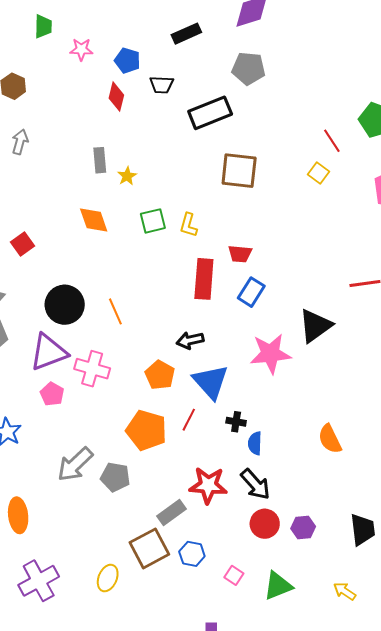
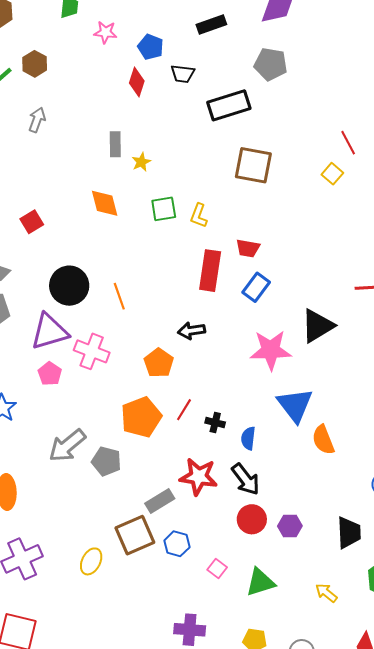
blue triangle: (211, 382) -> (295, 405), moved
black cross: (236, 422) -> (215, 423), moved
orange pentagon: (146, 430) -> (141, 417), turned 30

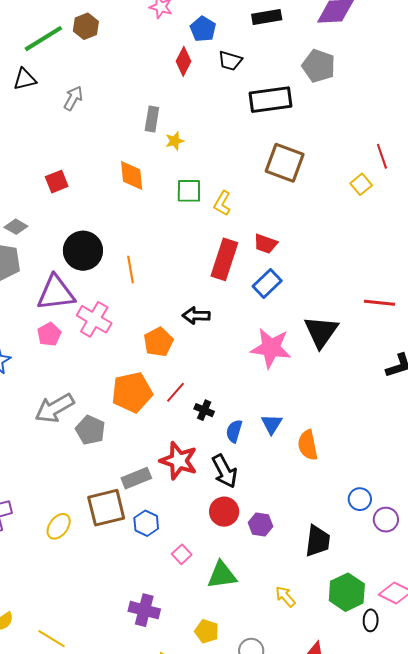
gray arrow: (37, 120) -> (73, 98), moved
black triangle: (317, 326) -> (321, 332), turned -33
blue triangle: (295, 405) -> (272, 424), moved, size x0.6

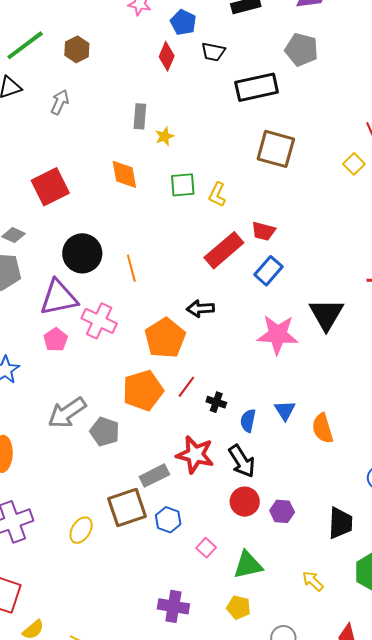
brown hexagon: (86, 26) -> (77, 49), moved
red square: (57, 182) -> (50, 187), size x1.6
red rectangle: (224, 259) -> (224, 250), turned 36
orange pentagon: (158, 342) -> (165, 338), size x1.4
yellow pentagon: (207, 631) -> (239, 607), moved

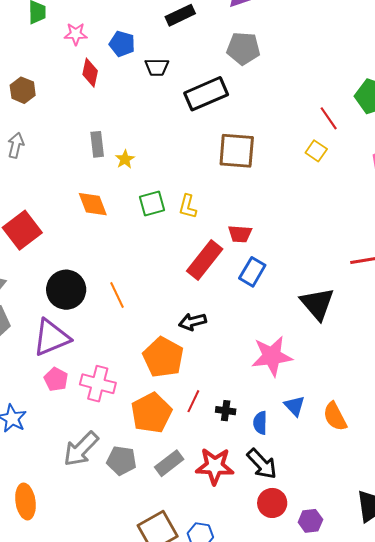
red diamond: (167, 56) -> (90, 73), moved
pink cross: (99, 321) -> (98, 384), moved
pink star: (278, 335) -> (272, 356), moved
gray rectangle: (154, 476) -> (169, 463), moved
purple hexagon: (282, 511) -> (310, 521), moved

